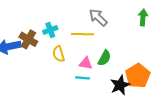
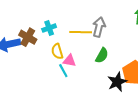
gray arrow: (98, 17) -> (99, 27), moved, turned 60
pink triangle: (86, 63) -> (69, 61), moved
cyan line: (83, 78) -> (63, 71), moved, turned 56

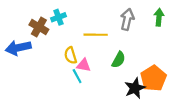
gray arrow: (99, 27) -> (127, 19), moved
cyan cross: (49, 28) -> (59, 17), moved
brown cross: (28, 37) -> (39, 27), moved

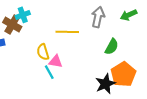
cyan cross: (59, 17) -> (23, 15), moved
green arrow: (159, 17) -> (129, 15), turned -119
green semicircle: (119, 60) -> (112, 47), moved

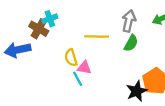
green semicircle: (112, 47) -> (131, 43), moved

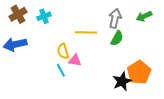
brown cross: (39, 29) -> (18, 14), moved, turned 30
cyan line: (78, 79) -> (61, 70), moved

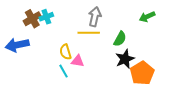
brown cross: (18, 14) -> (32, 19), moved
gray arrow: (115, 18) -> (95, 17), moved
black star: (122, 81) -> (125, 59), moved

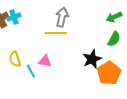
green semicircle: (120, 39) -> (114, 39), moved
yellow semicircle: (66, 52) -> (15, 59), moved

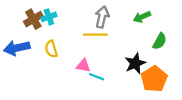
green arrow: (114, 17) -> (142, 17), moved
yellow semicircle: (15, 59) -> (51, 49), moved
cyan line: (31, 71) -> (97, 77), moved, turned -40

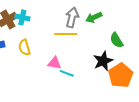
cyan cross: (49, 17) -> (22, 17), turned 32
green arrow: (142, 17) -> (94, 17), moved
green semicircle: (160, 41) -> (117, 40), moved, turned 119

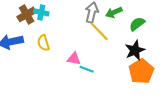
yellow line: (66, 34) -> (99, 31), moved, turned 45
green semicircle: (117, 40) -> (137, 24), moved, turned 84
black star: (103, 61) -> (135, 50), moved

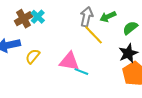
cyan cross: (41, 12) -> (38, 17), turned 32
yellow semicircle: (43, 43) -> (33, 56), moved, turned 56
pink triangle: (74, 59) -> (69, 61), size x1.5

